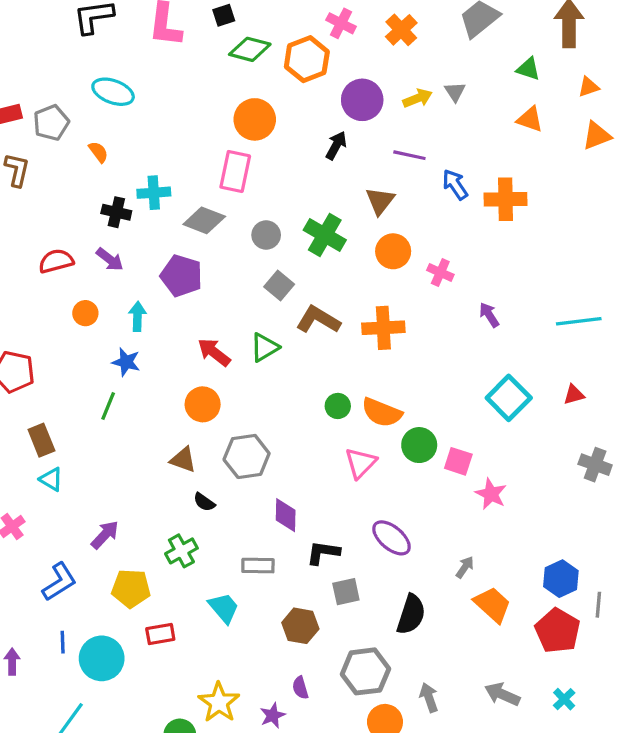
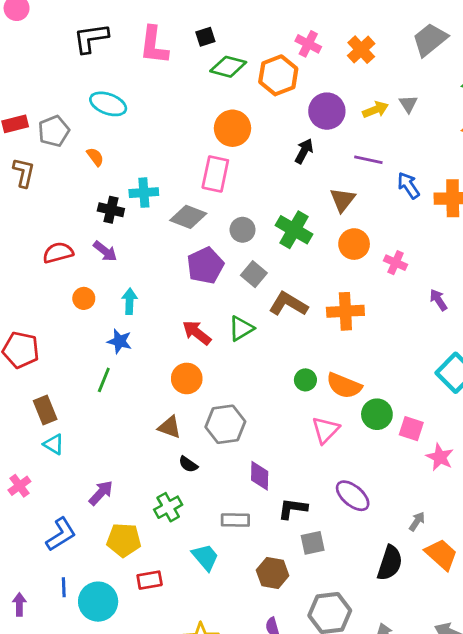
purple pentagon: (181, 276) -> (205, 266), moved, turned 30
black semicircle: (411, 614) -> (390, 563), moved

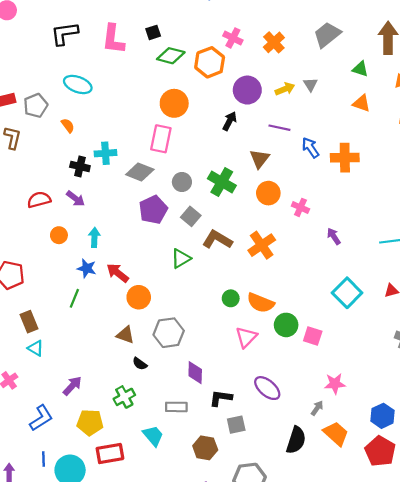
orange cross: (345, 311) -> (262, 245), turned -32
red arrow: (197, 333) -> (118, 273), moved
pink star: (440, 457) -> (335, 384), moved, turned -30
red rectangle: (150, 580) -> (110, 453), size x1.4

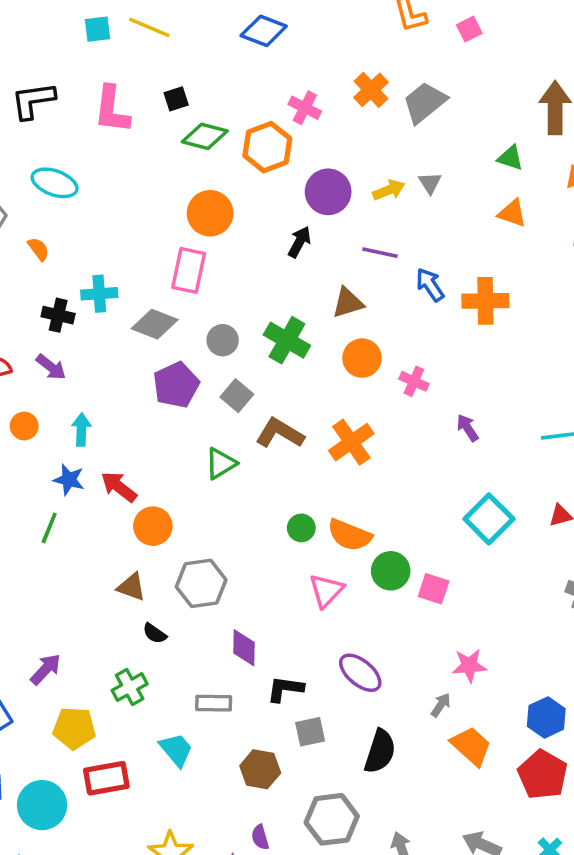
gray trapezoid: (327, 35) -> (425, 102), moved
orange cross: (274, 42) -> (371, 90), moved
brown triangle: (259, 159) -> (348, 303), turned 35
black semicircle: (296, 440) -> (380, 751), moved

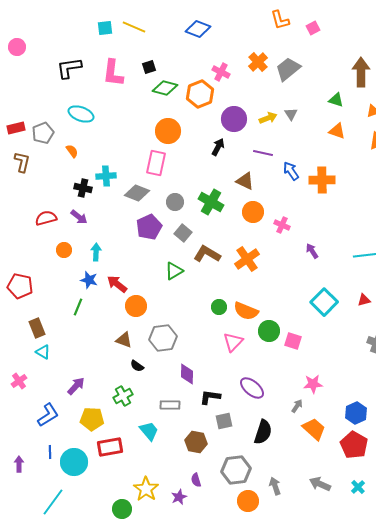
brown triangle: (348, 303) -> (245, 181), turned 42

